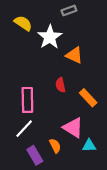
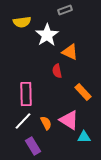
yellow semicircle: (23, 23) -> (22, 22), turned 138
red semicircle: (60, 85) -> (57, 71), moved
orange semicircle: (55, 146) -> (46, 123), moved

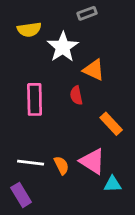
pink rectangle: (26, 94) -> (35, 99), moved
white line: (23, 121) -> (31, 163), turned 54
purple rectangle: (33, 146) -> (21, 195), moved

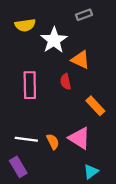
gray rectangle: (87, 13) -> (84, 15), moved
cyan triangle: (113, 184) -> (91, 172), moved, turned -35

